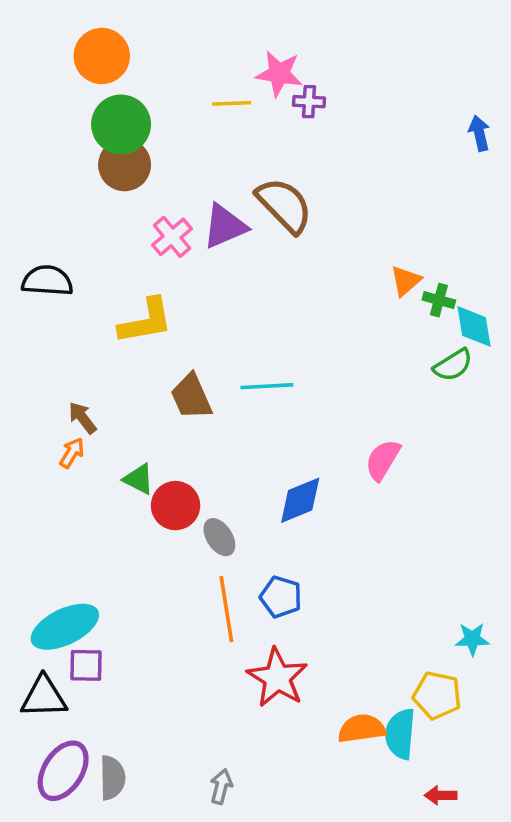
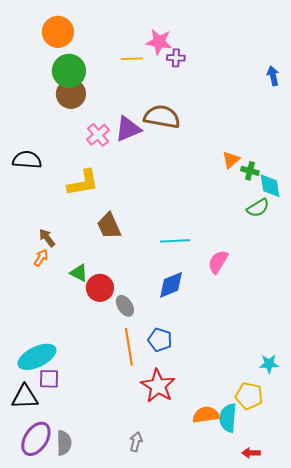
brown semicircle: (284, 205) -> (162, 117), turned -36
cyan line: (267, 386) -> (175, 241), moved
gray arrow: (221, 787) -> (136, 442), moved

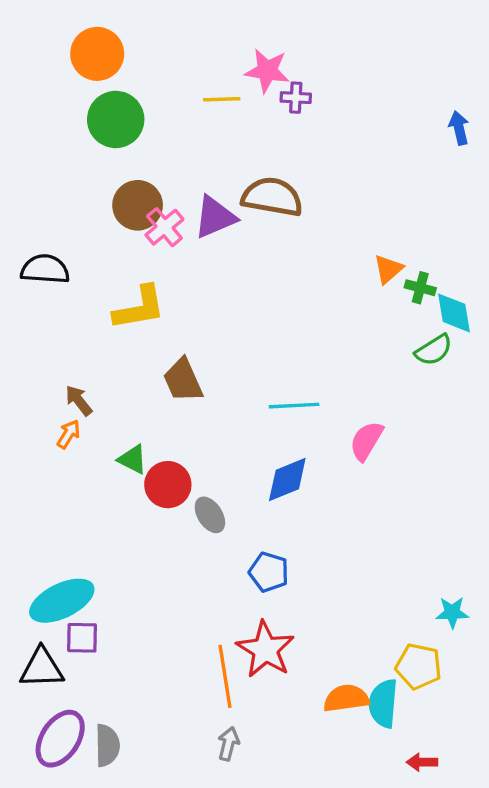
brown circle: (71, 94) -> (138, 205), moved
orange line: (129, 347) -> (225, 676), moved

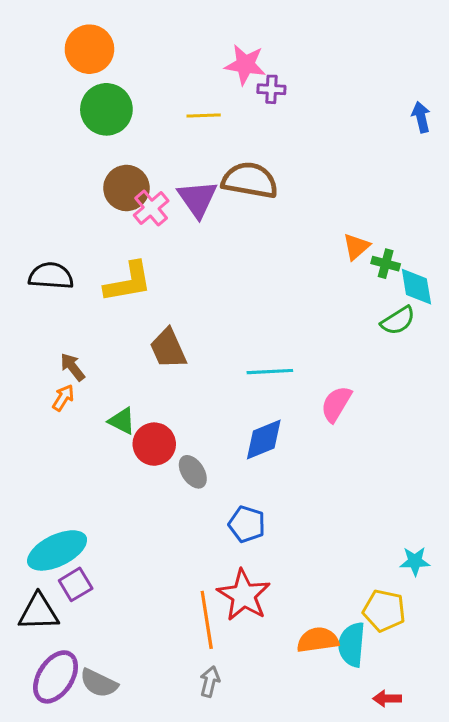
yellow line: (222, 99) -> (204, 116), moved
purple triangle: (215, 217) -> (197, 199), turned -42
black semicircle: (45, 269) -> (51, 276), moved
purple square: (82, 638) -> (76, 584), turned -32
gray semicircle: (107, 745) -> (99, 683), turned 117

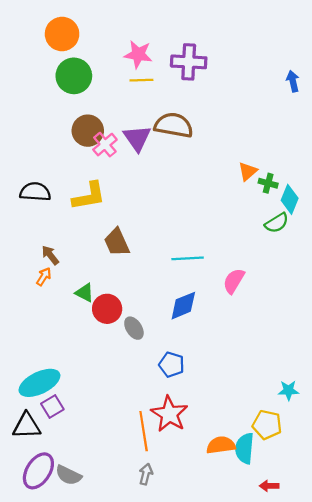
pink star: (245, 65) -> (138, 54), moved
purple cross: (271, 89) -> (189, 62), size x1.8
cyan diamond: (416, 287) -> (290, 199), turned 32

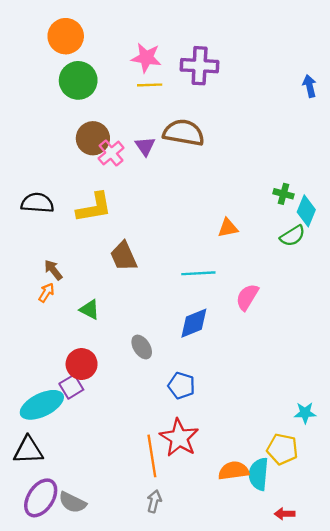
purple triangle: (137, 138) -> (145, 146), size x0.7
orange triangle: (248, 171) -> (228, 228), moved, turned 30
red circle: (107, 309) -> (82, 364), moved
purple square: (52, 406) -> (71, 387), moved

